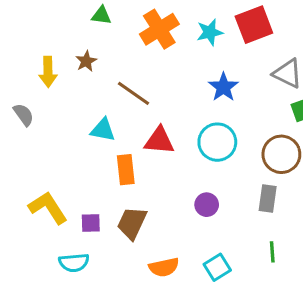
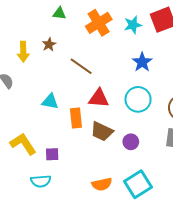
cyan triangle: (103, 130) -> (50, 101), moved
brown trapezoid: (132, 223) -> (102, 131), moved, turned -90
cyan square: (217, 267) -> (138, 184), size x1.5

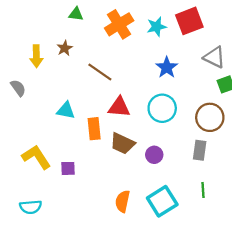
cyan semicircle: (41, 181) -> (31, 207), moved
orange semicircle: (102, 184) -> (122, 201), turned 114

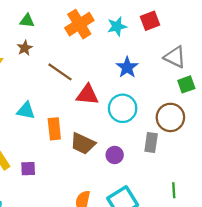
green triangle: (76, 14) -> (27, 21), moved
red square: (189, 21) -> (150, 21), size x0.7
red triangle: (119, 107) -> (87, 95), moved
gray rectangle: (200, 150) -> (151, 142), moved
green line: (203, 190) -> (174, 190), moved

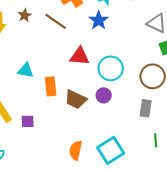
blue star: (127, 67) -> (99, 20), moved
brown line: (60, 72) -> (56, 21), moved
gray rectangle: (151, 142) -> (146, 108), moved
purple circle: (115, 155) -> (104, 95), moved

